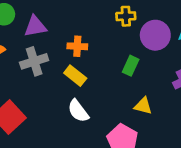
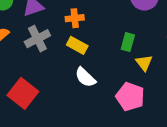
green rectangle: (131, 66) -> (128, 42), moved
yellow triangle: (143, 106) -> (144, 63), turned 48

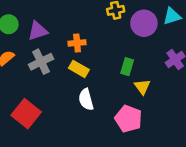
white semicircle: (85, 77) -> (86, 99), turned 30

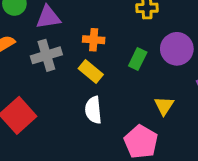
purple circle: (144, 23) -> (177, 49), moved
green rectangle: (127, 67) -> (138, 59), moved

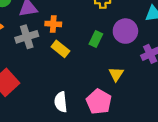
orange cross: (94, 40) -> (53, 24), moved
white semicircle: (93, 110) -> (61, 102), moved

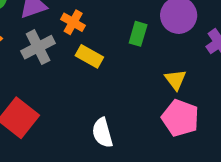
orange cross: (53, 24) -> (73, 22), turned 35
pink pentagon: (99, 102) -> (180, 118), moved

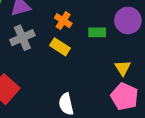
orange cross: (73, 22) -> (63, 21), moved
green rectangle: (138, 34) -> (97, 32), turned 70

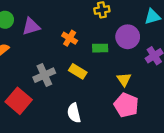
gray cross: (22, 38) -> (44, 75), moved
yellow rectangle: (60, 47) -> (78, 71), moved

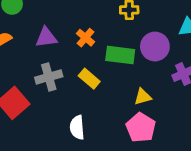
purple triangle: (31, 26) -> (46, 37), moved
green rectangle: (100, 48) -> (120, 55), size x1.5
yellow triangle: (124, 79) -> (143, 97), turned 40

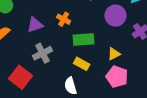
green rectangle: (120, 55) -> (83, 40), moved
yellow rectangle: (89, 79) -> (82, 64), moved

